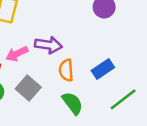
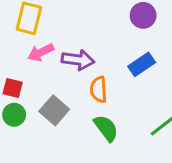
pink arrow: (17, 54) -> (41, 52), moved
blue rectangle: (103, 69) -> (142, 64), moved

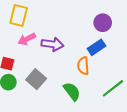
purple circle: (143, 15) -> (103, 23), moved
orange semicircle: (99, 90) -> (83, 66), moved

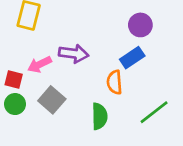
pink arrow: (27, 39) -> (40, 65), moved
green semicircle: (72, 91) -> (100, 116), turned 36

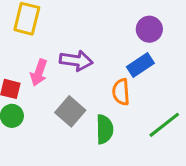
pink arrow: (40, 65) -> (39, 73), turned -45
gray square: (52, 100) -> (70, 111), moved

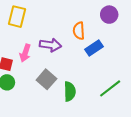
purple circle: (149, 29) -> (109, 15), moved
orange semicircle: (121, 92) -> (79, 31), moved

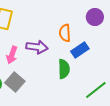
gray square: (46, 79) -> (15, 82), moved
green semicircle: (70, 91) -> (64, 69), moved

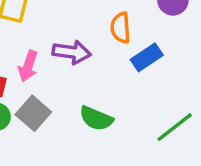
green semicircle: (64, 69) -> (96, 118), moved, turned 114

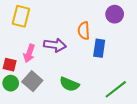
blue rectangle: (147, 57) -> (99, 48), turned -48

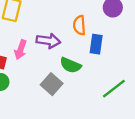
gray square: (32, 81) -> (52, 84), moved
green semicircle: (69, 84) -> (71, 65), moved

